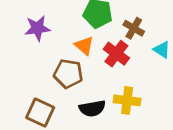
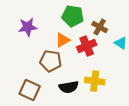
orange triangle: (84, 46) -> (63, 40), turned 49
red cross: (116, 54) -> (87, 46), turned 30

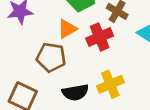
yellow cross: (95, 81) -> (110, 84), turned -30

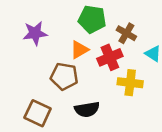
yellow cross: (110, 84) -> (130, 83), moved, turned 30

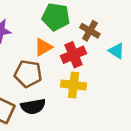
yellow cross: (130, 83) -> (74, 85), moved
black semicircle: (87, 109) -> (33, 106), moved

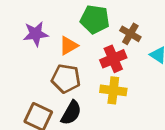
orange triangle: (43, 47) -> (69, 46), moved
black semicircle: (33, 106) -> (71, 113), turned -50

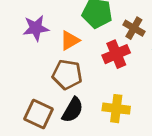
yellow cross: (113, 90) -> (116, 109), moved

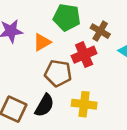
brown pentagon: (67, 74) -> (58, 73), moved

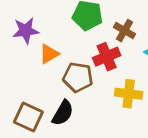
orange triangle: (42, 42) -> (49, 54), moved
yellow cross: (84, 104) -> (129, 94), moved

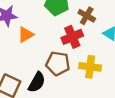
brown pentagon: (78, 77) -> (58, 63), moved

